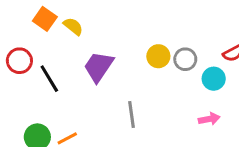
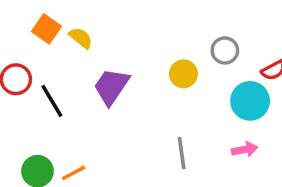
gray circle: (185, 59) -> (225, 50), moved
cyan circle: (214, 79) -> (250, 101), size x1.4
gray line: (131, 114) -> (182, 153), moved

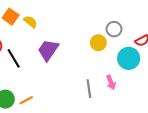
yellow circle: (183, 74) -> (98, 43), moved
pink arrow: (245, 150) -> (111, 82), moved, turned 80

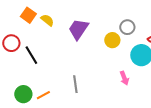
purple trapezoid: (48, 50) -> (78, 29), moved
gray line: (89, 89) -> (75, 84), moved

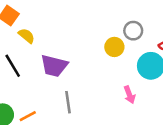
yellow semicircle: (47, 20) -> (27, 36), moved
purple trapezoid: (78, 29) -> (54, 66), moved, turned -110

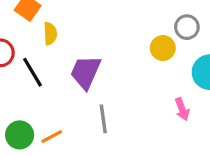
yellow semicircle: (27, 36) -> (50, 34), turned 48
purple trapezoid: (54, 66) -> (86, 72), turned 100

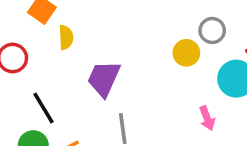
black line: (32, 72) -> (44, 108), moved

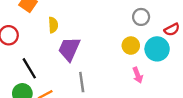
yellow semicircle: (66, 37) -> (53, 25), moved
yellow circle: (186, 53) -> (131, 46), moved

